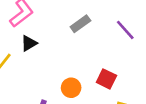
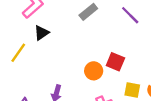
orange circle: (71, 88) -> (94, 71), moved

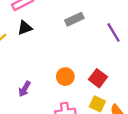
red square: (115, 62) -> (98, 78), moved

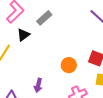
gray rectangle: (74, 19) -> (44, 18), moved

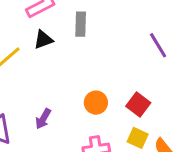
gray rectangle: (44, 18) -> (81, 24), turned -63

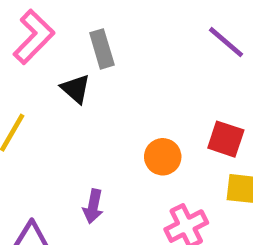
black triangle: (43, 40) -> (76, 89), moved, turned -40

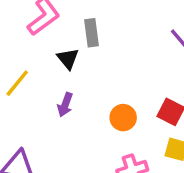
purple arrow: (93, 206) -> (65, 105), moved

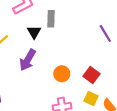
purple arrow: (65, 105) -> (28, 60), size x1.5

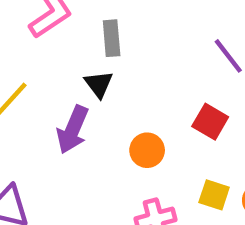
black triangle: (34, 32) -> (99, 84), moved
red square: (91, 75) -> (210, 122), moved

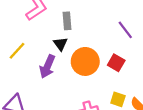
orange circle: (147, 150) -> (85, 61), moved, size x1.6

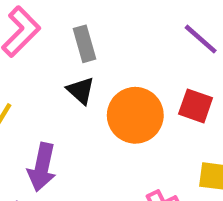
purple arrow: (47, 67) -> (42, 167), moved

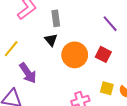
purple arrow: (42, 167) -> (28, 73), turned -55

